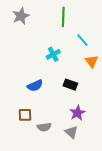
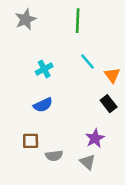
cyan line: (82, 40) -> (87, 62), moved
cyan cross: (53, 54) -> (44, 69), moved
black rectangle: (70, 85) -> (109, 104), moved, turned 32

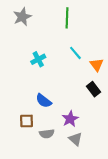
blue semicircle: (43, 105) -> (44, 101), moved, turned 63
purple star: (95, 138) -> (70, 119), moved

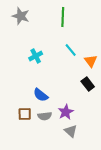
gray star: (22, 17) -> (21, 16), turned -30
gray semicircle: (47, 134) -> (45, 116), moved

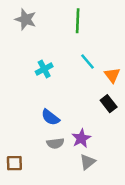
brown square: (25, 114) -> (14, 163), moved
gray triangle: (71, 131) -> (87, 162), turned 40

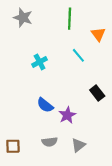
orange triangle: (112, 75) -> (98, 34), moved
purple star: (81, 138) -> (67, 115), moved
gray semicircle: (55, 143) -> (50, 142), moved

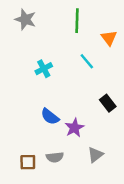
gray triangle: (78, 145) -> (95, 155), moved
brown square: (13, 146) -> (28, 162), moved

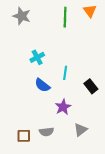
orange triangle: (109, 38) -> (90, 11), moved
cyan line: (87, 61) -> (65, 73), moved, turned 48
blue semicircle: (50, 117) -> (42, 85), moved

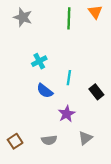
brown square: (24, 136) -> (15, 141), moved, turned -32

